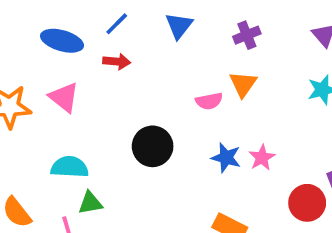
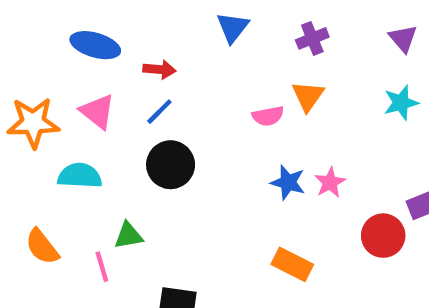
blue line: (117, 24) -> (159, 112), moved
black circle: (153, 146) -> (171, 165), moved
cyan semicircle: (70, 167) -> (80, 176), moved

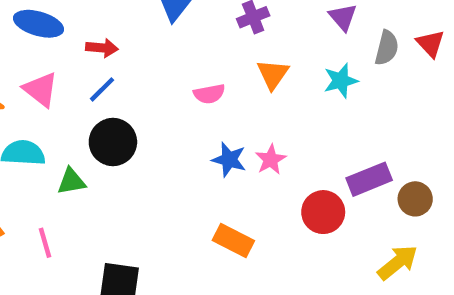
orange triangle: (308, 96) -> (273, 74), moved
green triangle: (128, 236) -> (71, 181), moved

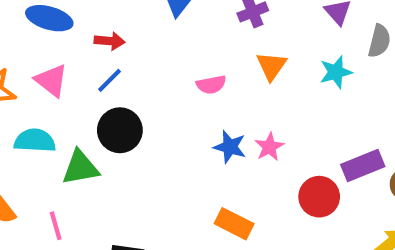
green triangle: (71, 181) -> (80, 168), size x1.4

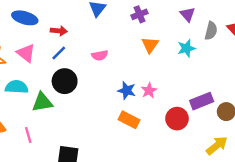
pink semicircle: (211, 85) -> (100, 55), moved
orange rectangle: (234, 224) -> (129, 120), moved

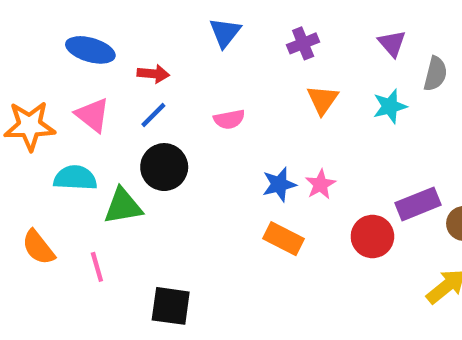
blue star: (127, 90) -> (279, 184), turned -30

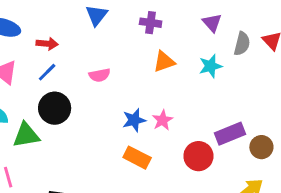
purple cross: (303, 43) -> (151, 23), turned 30
orange triangle: (323, 100) -> (164, 62), turned 35

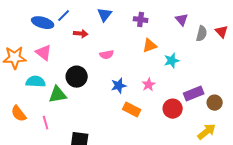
red arrow: (47, 44) -> (81, 34), moved
cyan star: (210, 66) -> (172, 61), moved
blue line: (47, 72) -> (64, 16), moved
blue star: (134, 120) -> (119, 86), moved

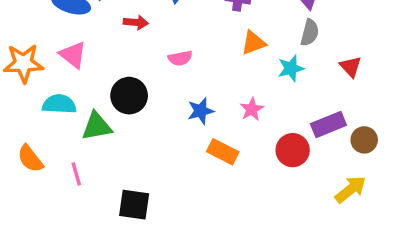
red triangle: (222, 32) -> (351, 67), moved
gray semicircle: (202, 34) -> (310, 33), moved

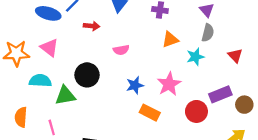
pink star: (252, 109) -> (169, 84), size x1.5
orange semicircle: (30, 159) -> (21, 117), turned 42

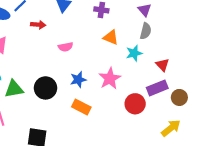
orange triangle: (170, 40) -> (111, 37), turned 42
red triangle: (235, 56) -> (162, 65), moved
black circle: (87, 75) -> (46, 88), moved
orange rectangle: (150, 113) -> (81, 107), moved

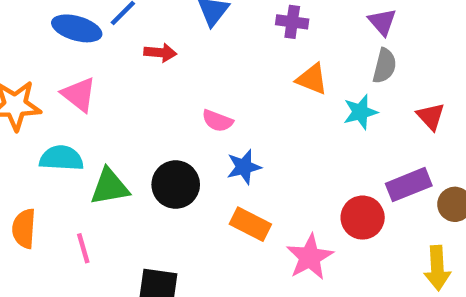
pink semicircle: (66, 47) -> (217, 121), moved, turned 32
red triangle: (162, 65) -> (431, 116), moved
pink star: (110, 78) -> (310, 257), moved
yellow arrow: (171, 128) -> (437, 268), turned 126

